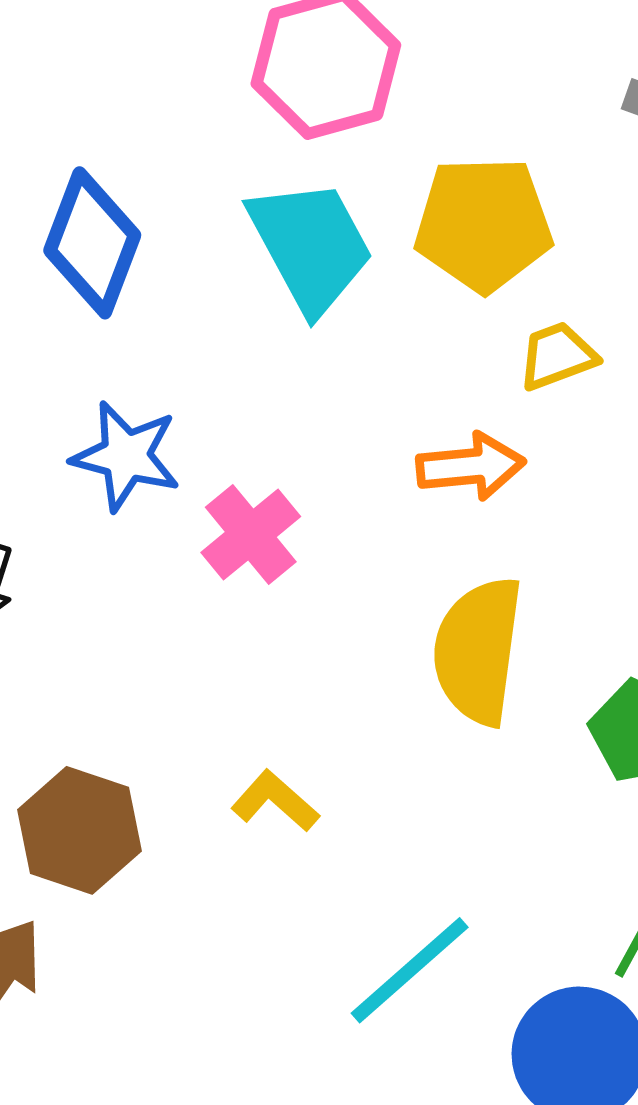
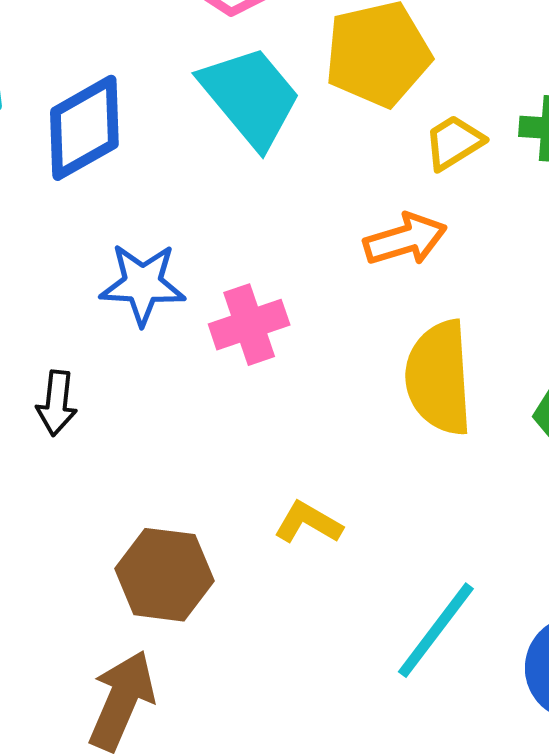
blue diamond: (92, 243) -> (84, 128), turned 51
pink cross: (251, 535) -> (249, 325), turned 32

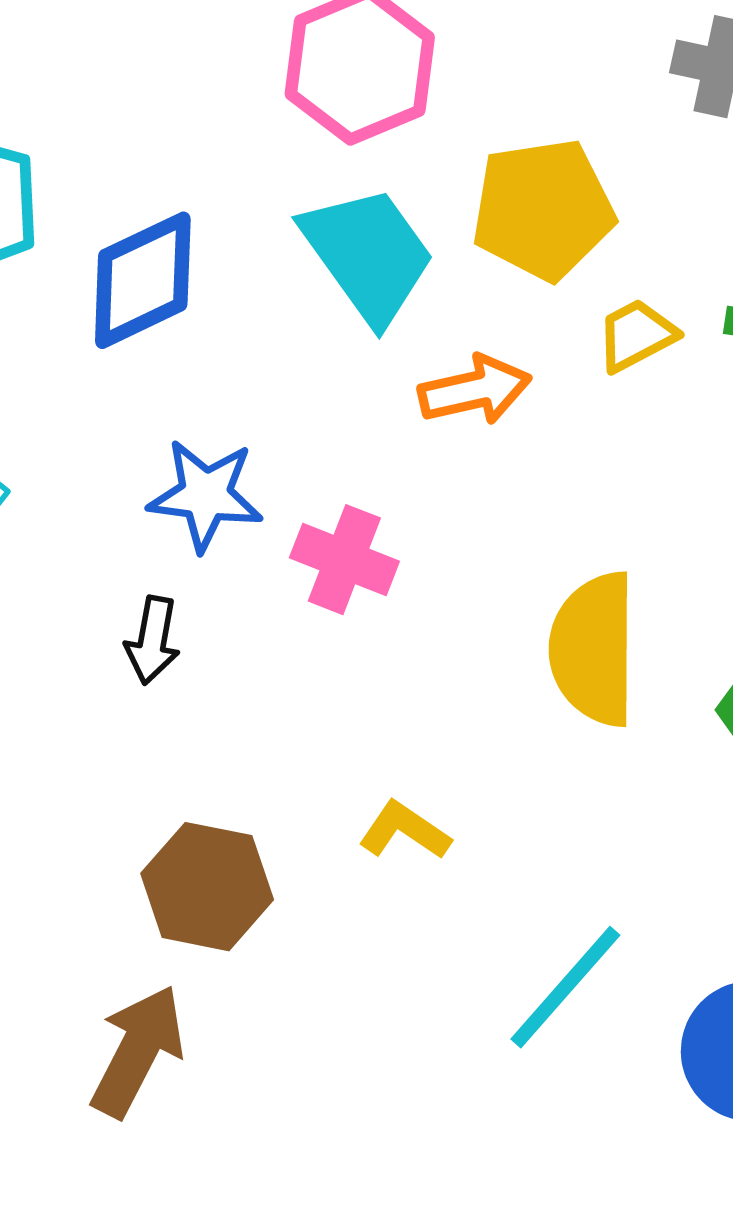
orange arrow: (405, 239) -> (475, 390), moved
pink cross: (249, 325) -> (344, 560), turned 36
black arrow: (57, 403) -> (153, 640), moved

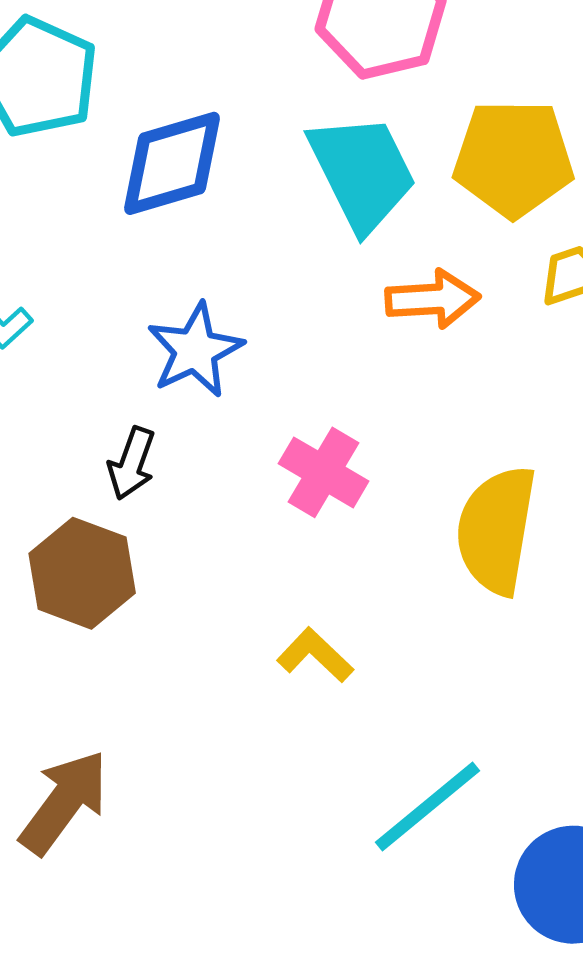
blue star: (206, 495) -> (195, 350), turned 30
pink cross: (344, 560) -> (323, 472), moved
brown hexagon: (207, 887) -> (82, 573), moved

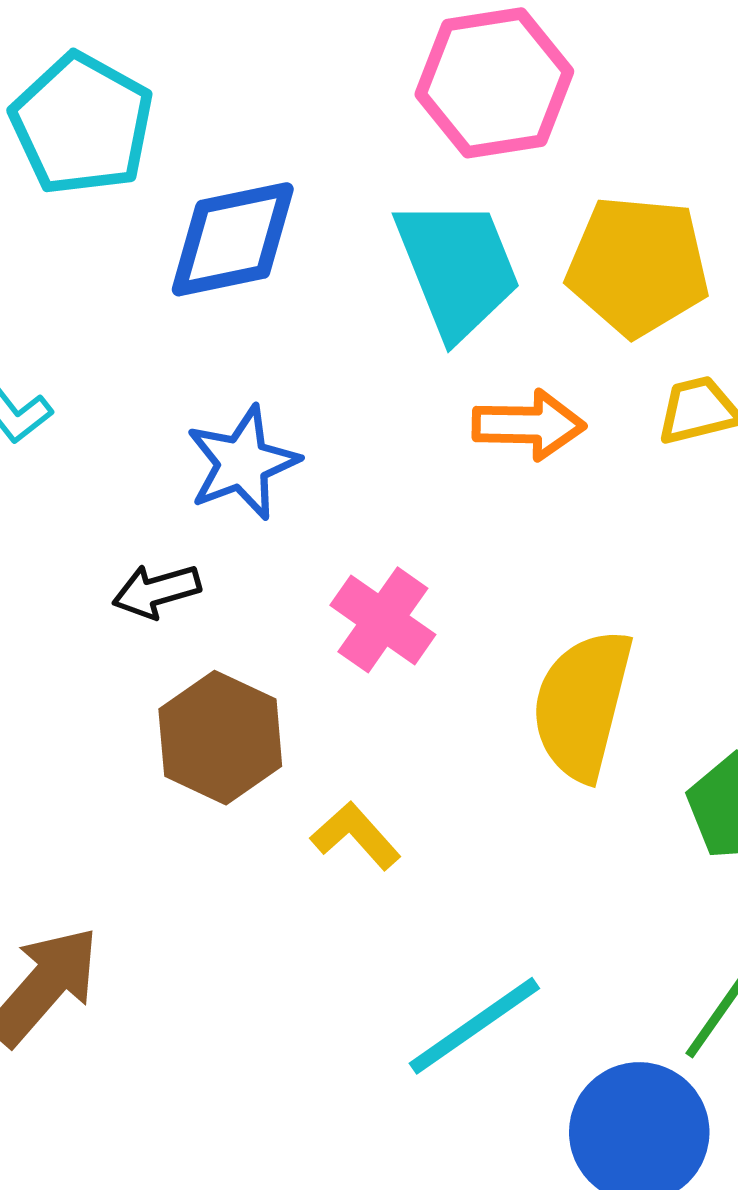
black arrow: (132, 463) -> (156, 591), turned 50
brown hexagon: (82, 573) -> (220, 738), moved

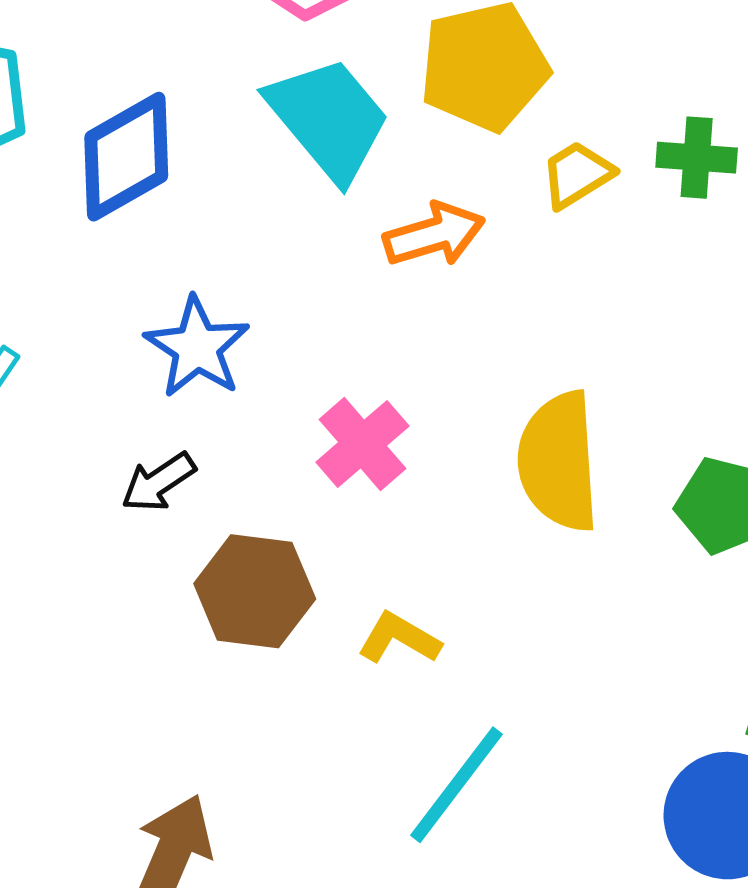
pink cross: (383, 620) -> (362, 444), turned 32
cyan line: (474, 1026) -> (457, 785), moved

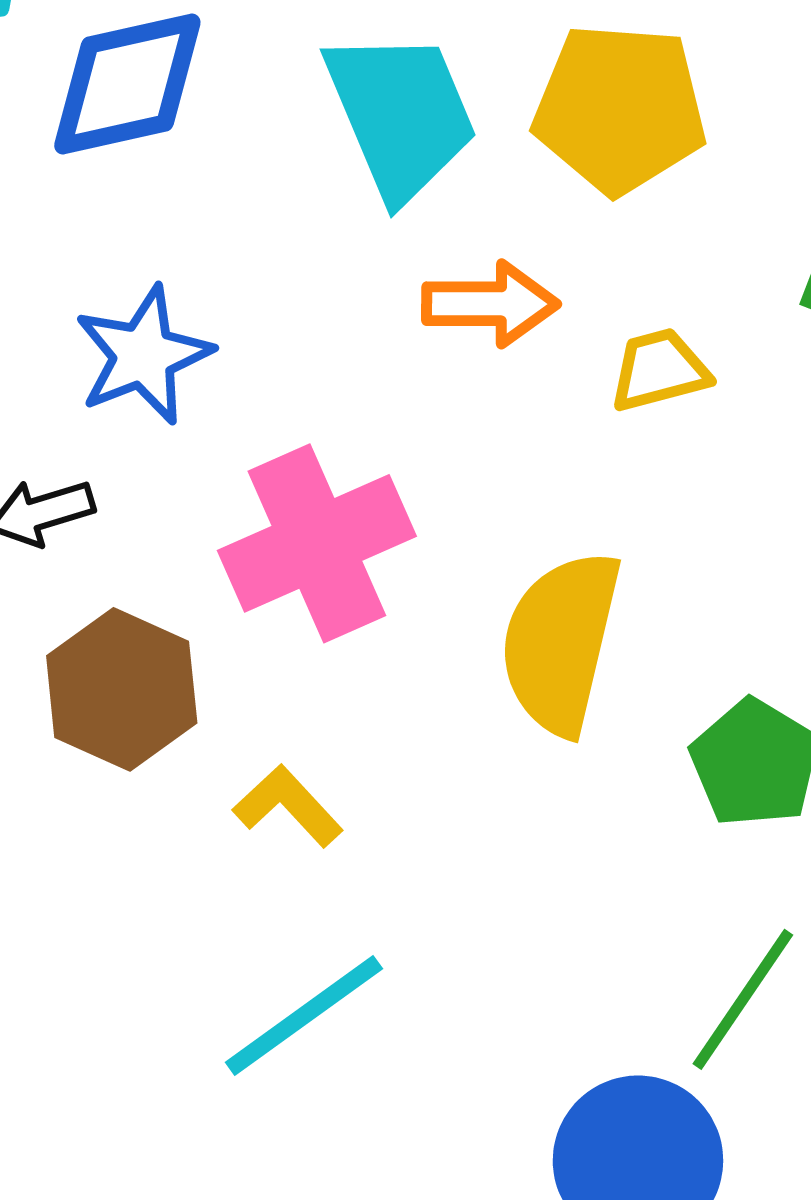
yellow trapezoid: (577, 174) -> (659, 370), moved
pink cross: (362, 444) -> (317, 543), size x1.5

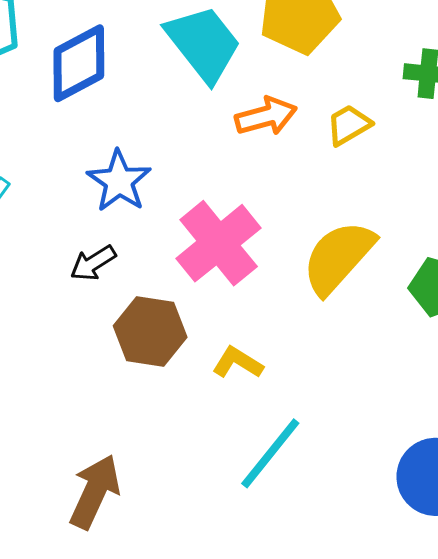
yellow semicircle: (561, 642) -> (338, 257), turned 44

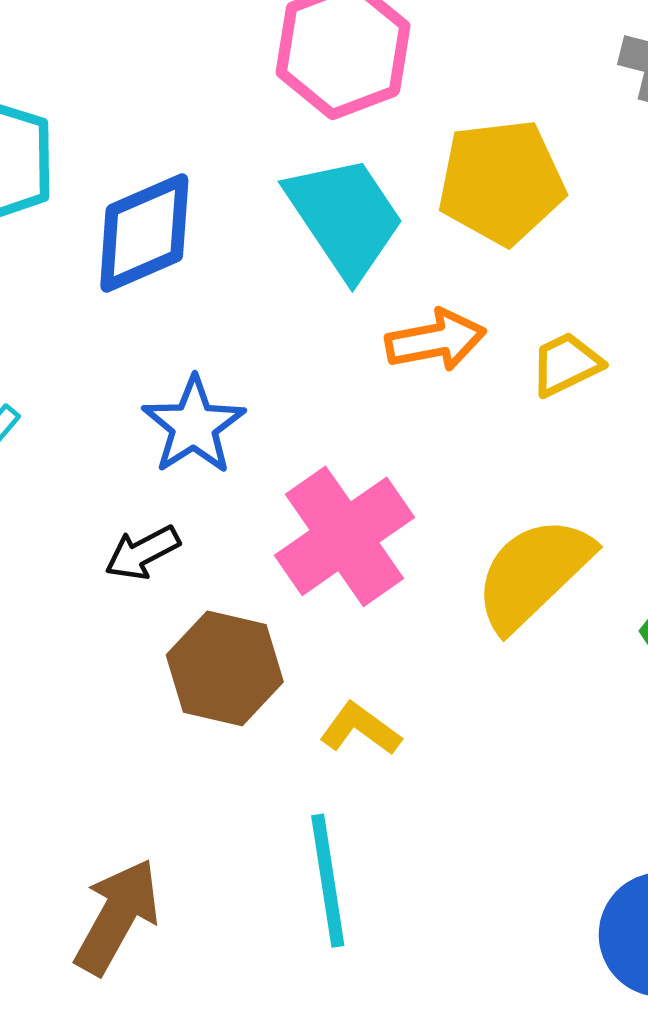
cyan line: (270, 453) -> (328, 881), moved, turned -52

